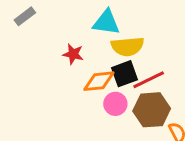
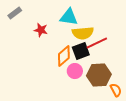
red star: (73, 54) -> (41, 30), moved
red line: (149, 80) -> (97, 43), moved
orange diamond: (99, 81) -> (64, 56), turned -35

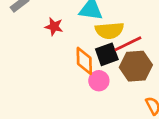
orange diamond: (64, 56) -> (84, 61), turned -50
brown hexagon: (99, 75) -> (136, 66), moved

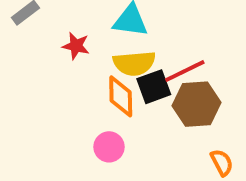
yellow semicircle: (109, 30) -> (134, 63), moved
pink circle: (99, 81) -> (109, 147), moved

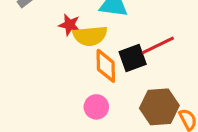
yellow semicircle: (134, 63) -> (90, 36), moved
brown hexagon: (197, 104) -> (159, 107), moved

